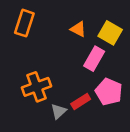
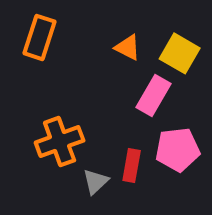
pink pentagon: (109, 92) -> (178, 150), turned -30
red rectangle: (81, 102) -> (132, 166), turned -48

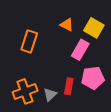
orange rectangle: (40, 37) -> (29, 41), moved
orange cross: (60, 142) -> (25, 91), moved

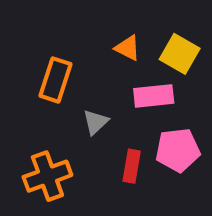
pink rectangle: (80, 50) -> (154, 96), turned 54
gray triangle: (50, 95) -> (96, 122), moved

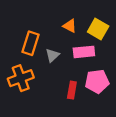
gray triangle: (96, 122) -> (52, 55), moved
orange cross: (47, 176) -> (21, 78), moved

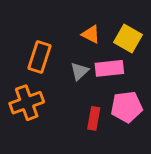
gray triangle: (52, 55) -> (79, 71), moved

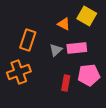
yellow square: (128, 38) -> (87, 16), moved

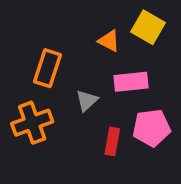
gray triangle: (56, 50) -> (87, 101), moved

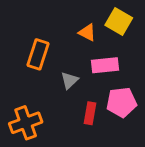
orange cross: (32, 123) -> (26, 123), moved

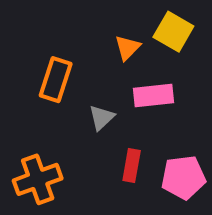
orange triangle: (87, 32) -> (128, 48), turned 48
pink pentagon: (121, 102) -> (183, 177), moved

